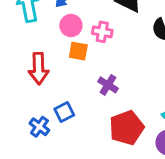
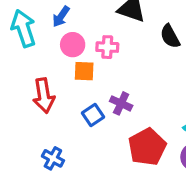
blue square: (64, 112) -> (93, 115), moved

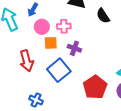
purple cross: (121, 103) -> (74, 48), moved
blue square: (93, 115) -> (59, 70), size x1.6

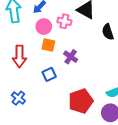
pink cross: (64, 26) -> (64, 21), moved
blue square: (59, 70) -> (49, 74), size x0.6

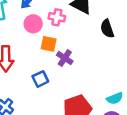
orange square: (48, 45) -> (49, 44), moved

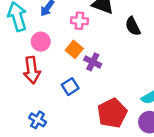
pink circle: (33, 24) -> (41, 42), moved
orange square: (49, 44) -> (74, 49), turned 35

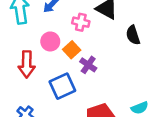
pink circle: (41, 42) -> (50, 41), moved
blue square: (70, 87) -> (62, 86), size x1.5

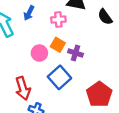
pink circle: (50, 41) -> (39, 53), moved
red arrow: (27, 64) -> (23, 88), moved

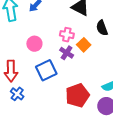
pink cross: (58, 20) -> (67, 35), moved
orange square: (58, 45) -> (84, 45), moved

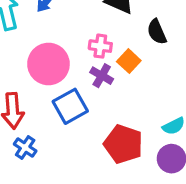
pink circle: (34, 44) -> (48, 64), size x1.6
red pentagon: (77, 95) -> (123, 144), turned -30

